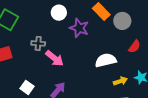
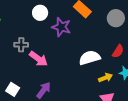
gray circle: (122, 21) -> (116, 18), moved
red semicircle: (134, 47) -> (118, 51), moved

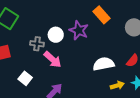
white circle: (40, 13) -> (56, 35), moved
white square: (13, 89) -> (25, 78), moved

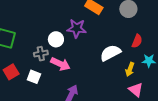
white square: (25, 78) -> (34, 77), moved
yellow arrow: (117, 85) -> (130, 69), turned 144

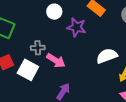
white circle: (56, 39) -> (54, 12), moved
white square: (34, 77) -> (28, 70), size x1.5

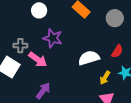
purple star: (76, 27) -> (53, 38), moved

